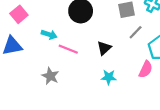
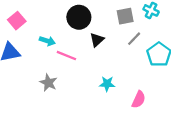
black triangle: (104, 48) -> (97, 40), moved
pink semicircle: (146, 69) -> (139, 100), moved

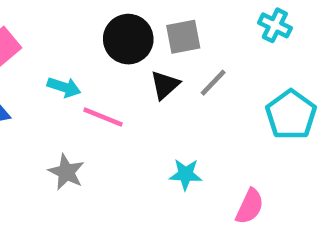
gray square: (125, 16) -> (183, 37), moved
gray line: (134, 39) -> (213, 83), moved

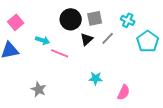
cyan cross: (275, 25) -> (128, 20), moved
cyan pentagon: (291, 115) -> (148, 41), moved
gray star: (66, 172) -> (39, 89), moved

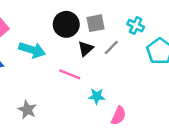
cyan arrow: (43, 40) -> (32, 50), size x1.5
pink line: (60, 53) -> (70, 74), moved
pink semicircle: (124, 92) -> (119, 116), moved

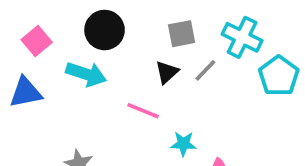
black circle: (66, 24) -> (105, 30), moved
cyan cross: (136, 26) -> (242, 37), size x1.5

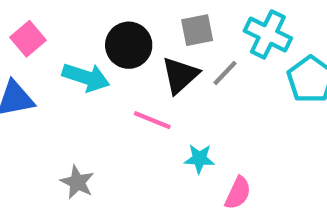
black circle: (105, 30) -> (129, 45), moved
black triangle: (167, 72) -> (180, 75), size x1.4

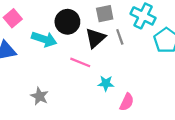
gray line: (225, 73) -> (120, 37), turned -63

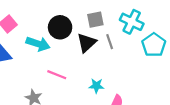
pink line: (80, 62) -> (57, 75), moved

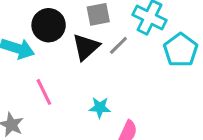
gray line: (110, 42) -> (118, 45), turned 64
pink line: (57, 75) -> (44, 92), turned 42

